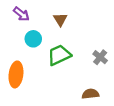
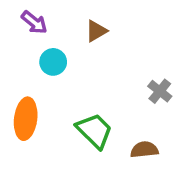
brown triangle: (60, 19) -> (96, 31), turned 32
green trapezoid: (59, 55) -> (94, 131), moved, turned 70

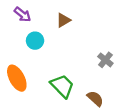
orange ellipse: (26, 119) -> (17, 78), turned -35
brown semicircle: (144, 150) -> (95, 99), turned 48

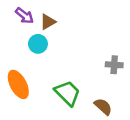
brown triangle: (63, 20) -> (48, 22), moved
gray cross: (105, 60) -> (114, 65), turned -35

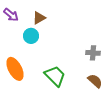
purple arrow: (24, 16) -> (11, 15), moved
brown semicircle: (103, 107) -> (95, 81), moved

